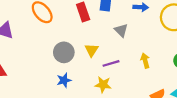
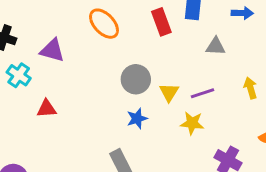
gray triangle: (121, 30) -> (216, 46), turned -40
yellow triangle: (92, 50) -> (169, 92), moved

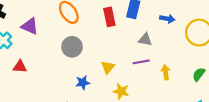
gray circle: (136, 79) -> (72, 47), moved
purple line: (203, 93) -> (141, 62), moved

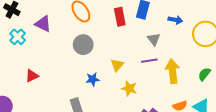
gray triangle: (145, 39) -> (154, 39), turned 40
red triangle: (20, 67) -> (32, 76), moved, turned -32
yellow arrow: (166, 72) -> (173, 71), size x1.6

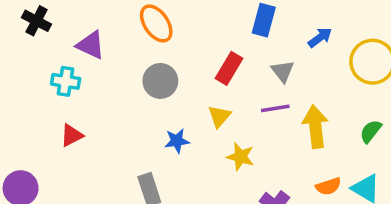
red rectangle: (120, 17) -> (229, 68), moved, turned 42
blue arrow: (175, 20) -> (320, 37), turned -48
cyan cross: (18, 37) -> (66, 81), moved, turned -35

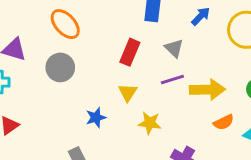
gray circle: (160, 81) -> (60, 67), moved
yellow arrow: (315, 127) -> (207, 90), turned 104
orange semicircle: (328, 186) -> (224, 122), moved

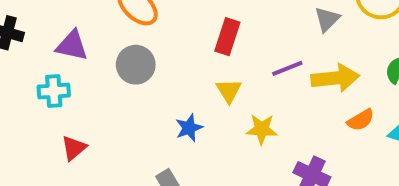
gray triangle: (174, 48) -> (327, 19), moved, turned 36

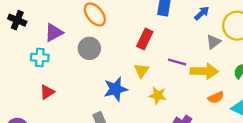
gray triangle: (327, 19) -> (213, 42), moved
purple triangle: (72, 46) -> (54, 32), turned -48
purple line: (287, 68) -> (177, 62), turned 30
blue star: (189, 128) -> (116, 89), size x1.5

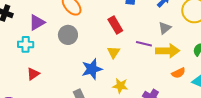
red rectangle: (145, 39) -> (115, 25), turned -54
gray triangle: (213, 42) -> (165, 28), moved
yellow star: (158, 95) -> (120, 86), moved

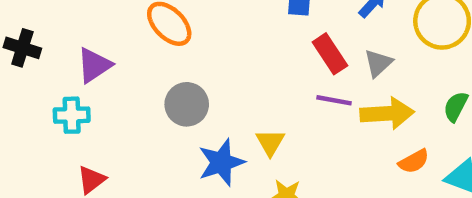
red rectangle: (115, 25) -> (330, 54), moved
gray circle: (68, 35) -> (187, 104), moved
yellow triangle: (114, 52) -> (270, 142), moved

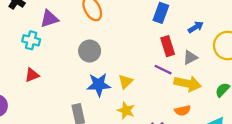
orange semicircle: (414, 161) -> (183, 111), moved

